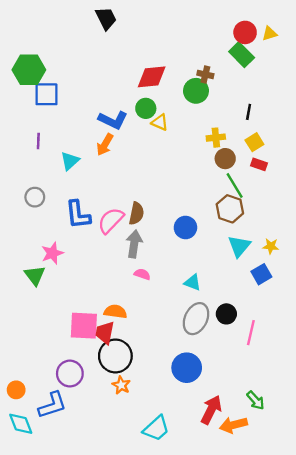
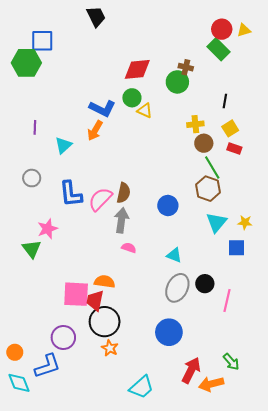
blue square: (46, 94) -> (42, 41), moved
blue square: (261, 274) -> (237, 248), turned 30

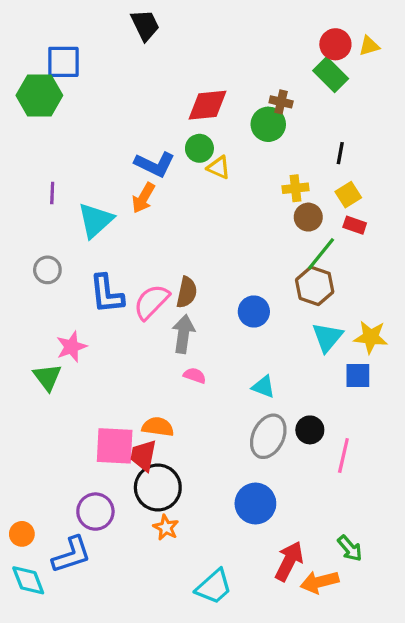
cyan triangle: (63, 145) -> (95, 220), size x1.4
green line: (212, 167) -> (321, 254), turned 70
yellow star: (245, 222) -> (371, 337), size x1.5

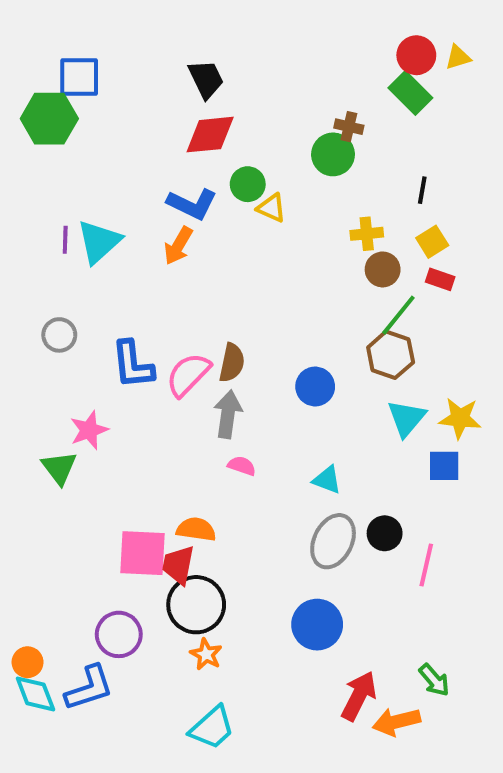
black trapezoid: (145, 25) -> (206, 79), moved
red diamond: (207, 105) -> (210, 135), moved
cyan triangle: (95, 220) -> (99, 242), moved
cyan diamond: (28, 580) -> (35, 694), moved
cyan trapezoid: (214, 587) -> (212, 728), moved

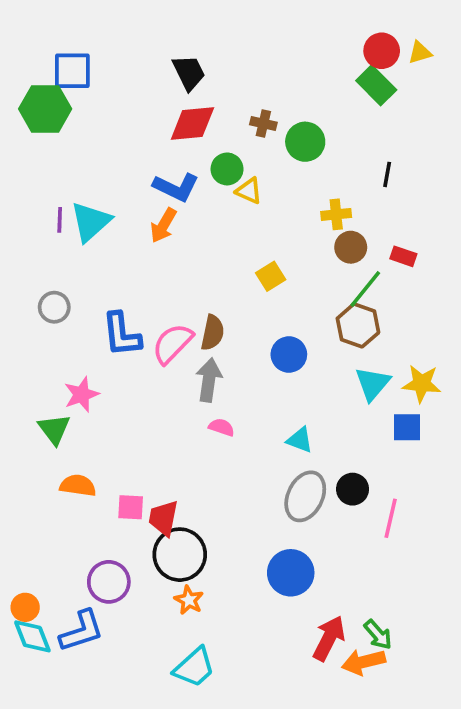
brown cross: (349, 127) -> (263, 123), moved
yellow square: (432, 242) -> (271, 276), moved
orange semicircle: (196, 529) -> (78, 485), moved
pink square: (143, 553) -> (131, 507), size x0.6
green arrow: (434, 680) -> (378, 635), moved

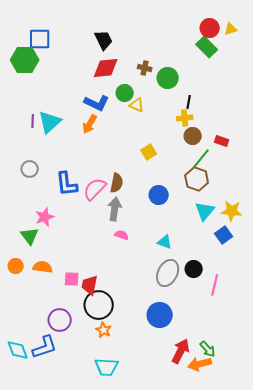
black line: (387, 174) -> (189, 102), moved
blue square: (407, 427) -> (224, 235), turned -36
orange circle: (25, 607) -> (16, 266), moved
cyan trapezoid: (194, 667) -> (107, 367), turned 45

